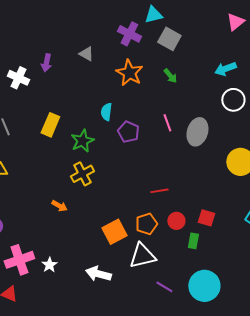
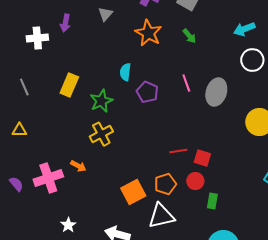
gray triangle: (86, 54) -> (105, 14), turned 42
white cross: (18, 78) -> (37, 38), turned -30
red square: (206, 218) -> (202, 158), moved
pink cross: (19, 260) -> (48, 178), moved

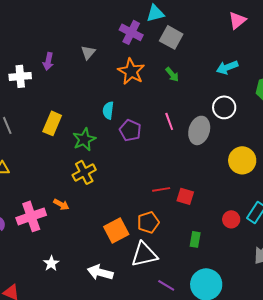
white circle: (252, 60) -> (224, 107), moved
red circle: (195, 181) -> (231, 219), moved

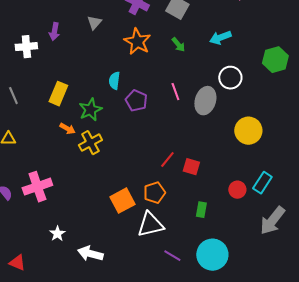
cyan arrow: (227, 67) -> (220, 38), moved
red line: (161, 189) -> (167, 160), turned -42
orange arrow: (61, 204) -> (67, 129), moved
white arrow: (100, 272) -> (90, 254), moved

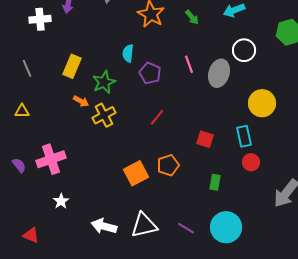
red line: (167, 160) -> (157, 117), moved
cyan rectangle: (262, 183) -> (244, 136), moved, turned -45
white triangle: (150, 225) -> (144, 225), moved
white star: (57, 234) -> (61, 201), moved

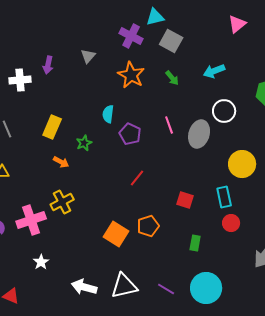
green star: (104, 82) -> (84, 143), size x0.7
yellow cross: (104, 115) -> (62, 202), moved
orange square: (136, 173) -> (116, 234), turned -30

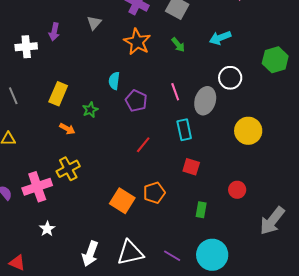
cyan rectangle: (224, 197) -> (184, 130), moved
white arrow: (84, 287) -> (90, 254), turned -85

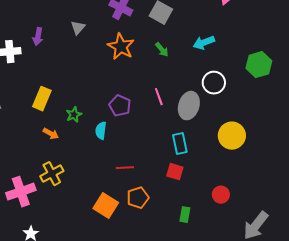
cyan semicircle: (114, 81) -> (101, 131), moved
cyan rectangle: (184, 130) -> (180, 144), moved
red line: (143, 145) -> (125, 168), moved, turned 48

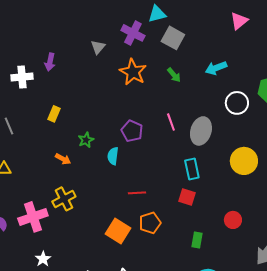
gray triangle: (78, 28) -> (98, 47), moved
white circle: (214, 83) -> (237, 103), moved
yellow rectangle: (42, 99) -> (54, 114), moved, size x0.7

